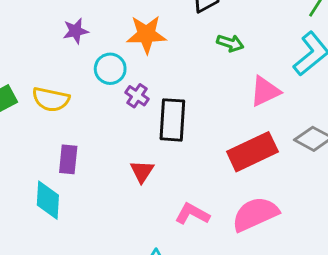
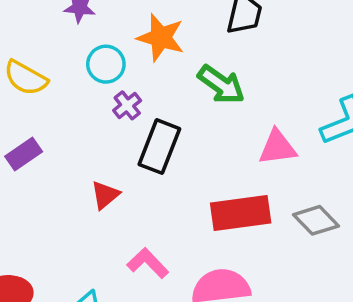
green arrow: (230, 43) -> (221, 85), moved, size x1.5
purple rectangle: (68, 159) -> (24, 154), turned 32

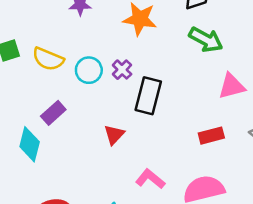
cyan circle: (106, 64) -> (89, 70), moved
green arrow: (221, 85) -> (206, 40), moved
red rectangle: (241, 213) -> (211, 136), size x0.6

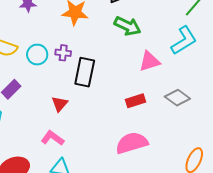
purple cross: (122, 70) -> (63, 53), turned -35
pink L-shape: (150, 179) -> (53, 138), moved

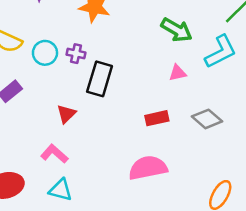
green arrow: (127, 26) -> (177, 30), moved
pink triangle: (149, 61) -> (178, 73), size x0.7

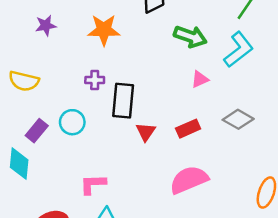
cyan circle: (45, 53) -> (72, 122), moved
red triangle: (66, 114) -> (146, 132), moved
pink L-shape: (54, 154) -> (93, 184), turned -32

